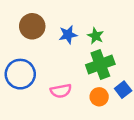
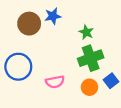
blue star: (68, 35) -> (53, 16), moved

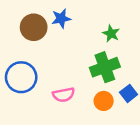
green star: (86, 32) -> (111, 34), moved

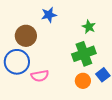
brown circle: (34, 27) -> (26, 36), moved
pink semicircle: (64, 95) -> (40, 76), moved

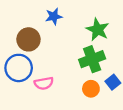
green star: (89, 27) -> (98, 30), size x1.5

